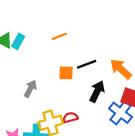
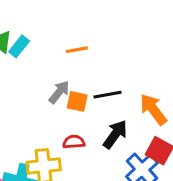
gray arrow: (30, 89) -> (59, 92), moved
red semicircle: (70, 118) -> (74, 142), moved

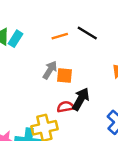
black line: (108, 95) -> (87, 33), moved, turned 48
black arrow: (115, 134) -> (81, 99), moved

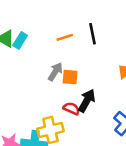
black line: (87, 33) -> (92, 34), turned 48
red semicircle: (65, 107) -> (71, 109), turned 35

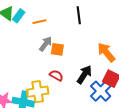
orange line: (65, 37) -> (39, 22), moved
black arrow: (87, 101) -> (84, 74), moved

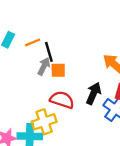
black line: (79, 15) -> (49, 52), moved
red semicircle: (56, 75) -> (62, 100), size x1.5

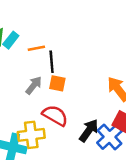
gray arrow: (44, 66) -> (34, 85), moved
black arrow: (94, 93) -> (89, 130), moved

